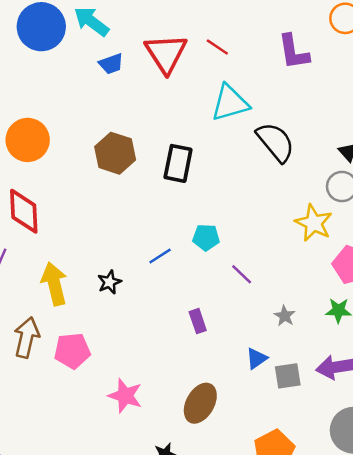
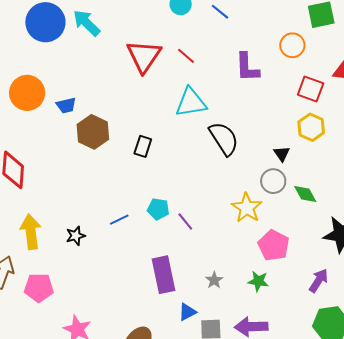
blue trapezoid: (111, 64) -> (66, 105), moved
orange circle: (28, 140) -> (27, 93), moved
black rectangle: (178, 163) -> (143, 146), size x0.7
purple line: (242, 274) -> (185, 221), moved
purple rectangle: (198, 321) -> (163, 275), moved, size x1.8

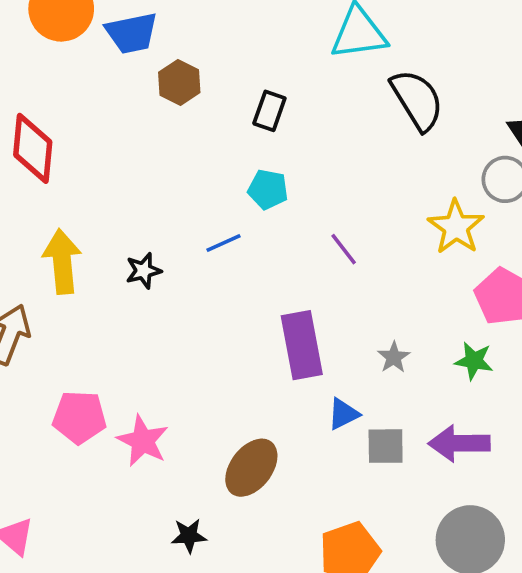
blue trapezoid: (66, 105) -> (132, 33), size x1.4
brown hexagon: (93, 132) -> (179, 82), size x0.7
cyan pentagon: (158, 209) -> (268, 189), moved
pink pentagon: (39, 288) -> (79, 417), moved

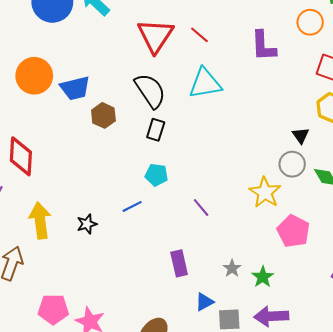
black semicircle: (417, 100) -> (150, 91), moved
purple rectangle: (302, 345) -> (179, 263), size x0.7
green star: (474, 361) -> (263, 277), moved, turned 30

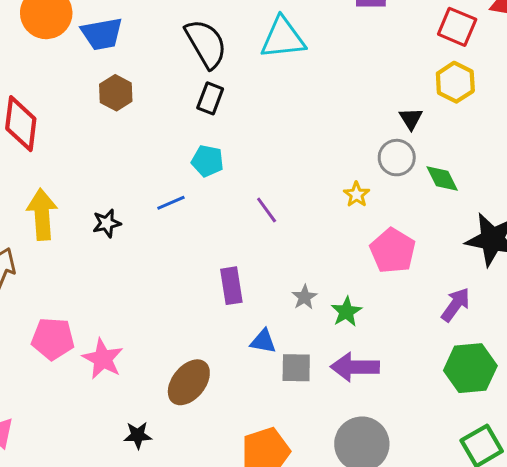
brown hexagon: (103, 115) -> (116, 93), moved
yellow star: (265, 192) -> (357, 195), size x0.6
blue triangle: (204, 302) -> (263, 341), turned 36

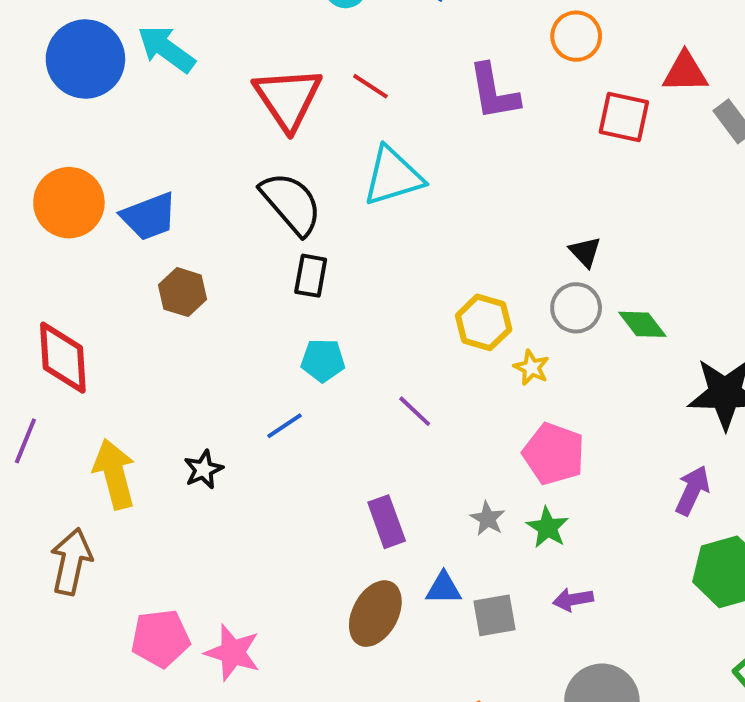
yellow hexagon: (455, 82) -> (484, 322), moved
pink pentagon: (393, 251) -> (554, 454), moved
purple arrow: (355, 367) -> (573, 600), size x0.6
brown ellipse: (189, 382) -> (375, 614), moved

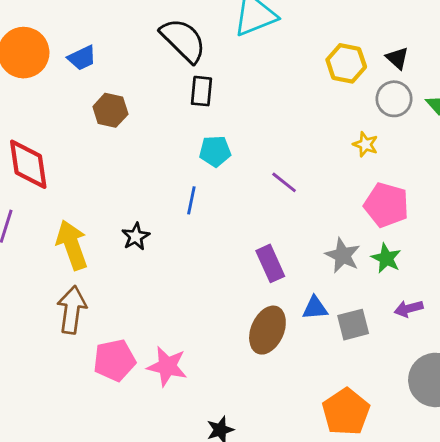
blue trapezoid: (149, 216) -> (82, 58), size x0.7
yellow hexagon: (484, 322) -> (346, 63), moved
blue line: (285, 426) -> (191, 200), turned -40
gray star: (488, 519) -> (343, 255), size x1.4
brown arrow: (71, 562) -> (72, 310), moved

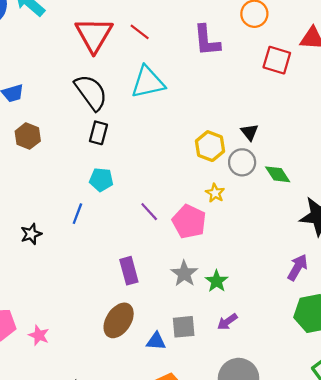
yellow hexagon: (346, 63) -> (210, 146), moved
pink pentagon: (386, 205) -> (189, 222), moved
blue triangle: (315, 308) -> (156, 341), moved
purple arrow: (409, 309) -> (227, 322), turned -30
pink star: (167, 366) -> (39, 335), size x0.7

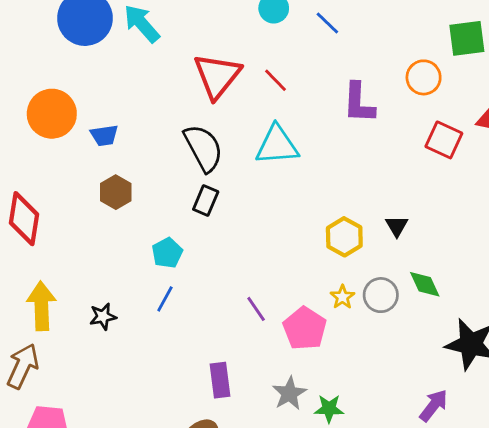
gray circle: (242, 162) -> (381, 295), moved
cyan pentagon: (101, 180) -> (167, 253), moved, turned 30
green star: (217, 281) -> (329, 409), turned 30

